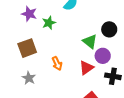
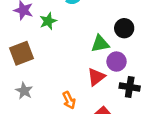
green triangle: (90, 42) -> (100, 44), turned -49
orange arrow: (57, 63) -> (69, 100), moved

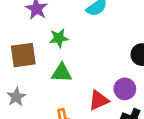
green star: (48, 21) -> (59, 38), moved
green triangle: (100, 44) -> (62, 73), moved

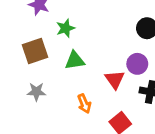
gray star: (16, 97) -> (36, 92), turned -30
red triangle: (99, 100) -> (115, 80), turned -30

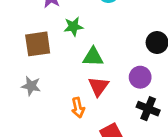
green triangle: (75, 60) -> (93, 57), moved
red triangle: (115, 80) -> (98, 86), moved

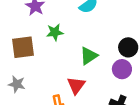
green triangle: (93, 57) -> (89, 56), moved, turned -36
purple circle: (140, 77) -> (122, 69), moved

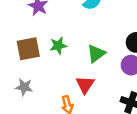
green star: (55, 32) -> (58, 46), moved

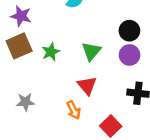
brown square: (28, 49) -> (19, 46), moved

